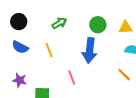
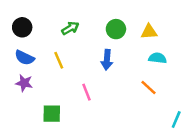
blue arrow: (90, 50) -> (107, 60), size x0.7
purple star: (20, 80) -> (24, 83), moved

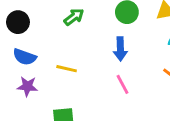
yellow line: (59, 60) -> (67, 69), moved, turned -48
pink line: (86, 92) -> (123, 84), moved

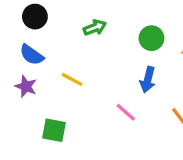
blue arrow: (120, 49) -> (148, 80), moved
pink line: (123, 84) -> (126, 112), turned -36

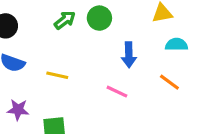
green circle: (151, 38) -> (99, 18), moved
purple star: (26, 86) -> (18, 110), moved

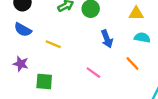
blue arrow: (129, 55) -> (107, 39), turned -30
pink line: (117, 92) -> (93, 73), moved

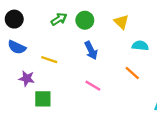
yellow triangle: (136, 13) -> (121, 22), moved, turned 49
blue arrow: (107, 39) -> (91, 50), moved
purple star: (21, 64) -> (27, 78), moved

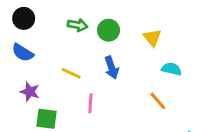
green arrow: (59, 19) -> (77, 25), turned 35
yellow line: (49, 60) -> (71, 73), moved
pink line: (93, 86) -> (90, 103), moved, turned 56

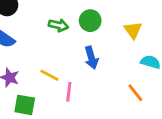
green arrow: (77, 25) -> (58, 25), moved
yellow line: (71, 73) -> (50, 75), moved

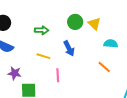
green circle: (90, 21) -> (75, 22), moved
yellow line: (50, 75) -> (43, 56), moved

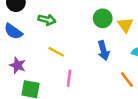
green arrow: (42, 30) -> (47, 20), moved
blue arrow: (69, 48) -> (103, 51), moved

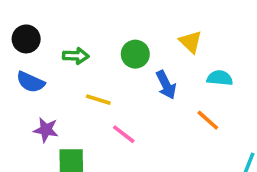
green circle: (103, 18) -> (135, 54), moved
pink line: (69, 78) -> (124, 134), turned -49

